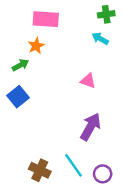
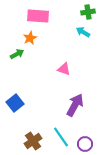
pink triangle: (88, 81) -> (64, 69), moved
blue square: (18, 97) -> (15, 103), moved
brown cross: (40, 170) -> (33, 141), turned 30

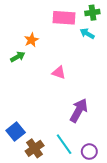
pink rectangle: (38, 16) -> (64, 18), moved
pink triangle: (64, 69) -> (59, 73), moved
blue square: (15, 103) -> (16, 132), moved

